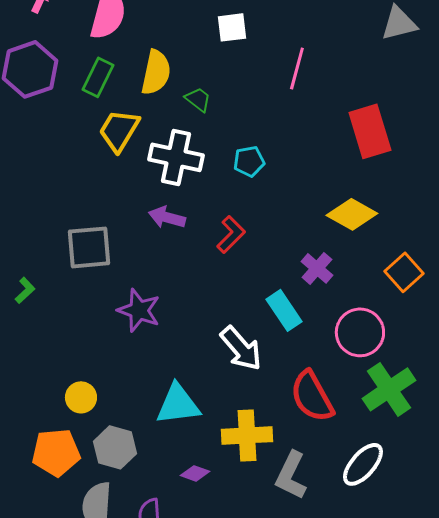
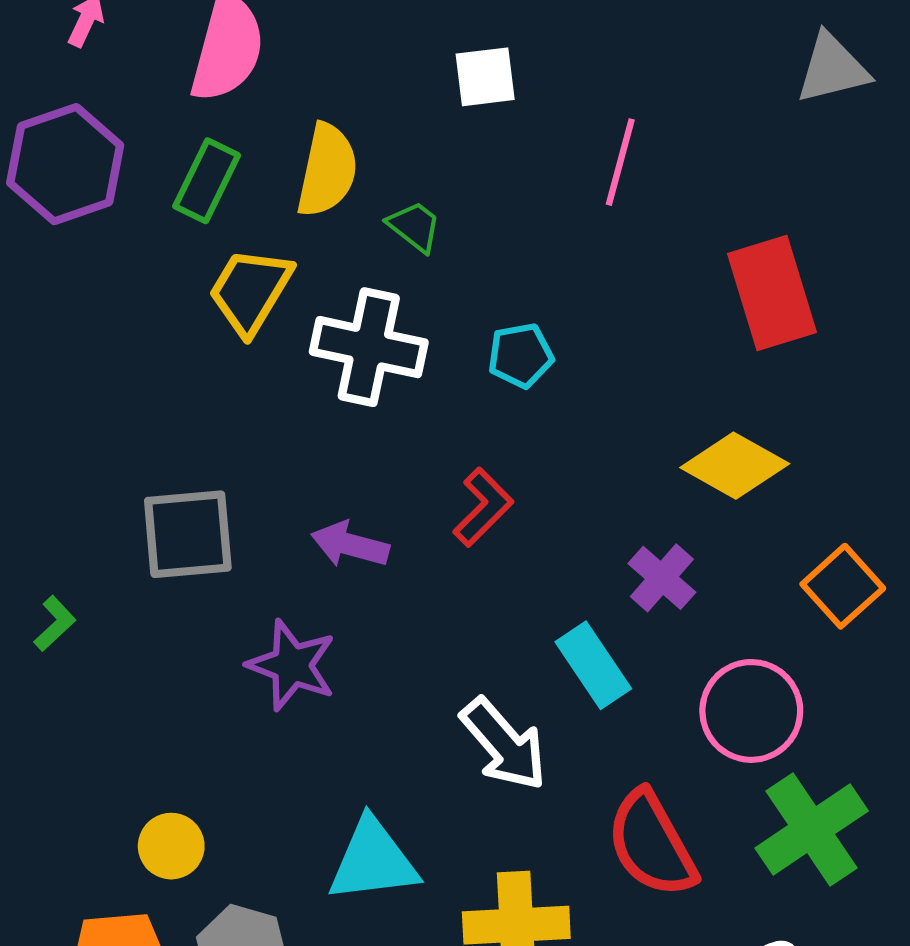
purple arrow: (167, 217) -> (350, 545), moved

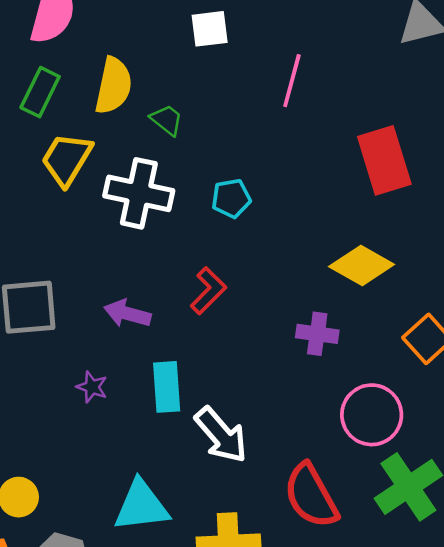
purple cross: (662, 578) -> (317, 334), turned -33
purple star: (292, 665) -> (92, 387), size x0.6
cyan rectangle: (593, 665) -> (167, 387), moved, turned 30

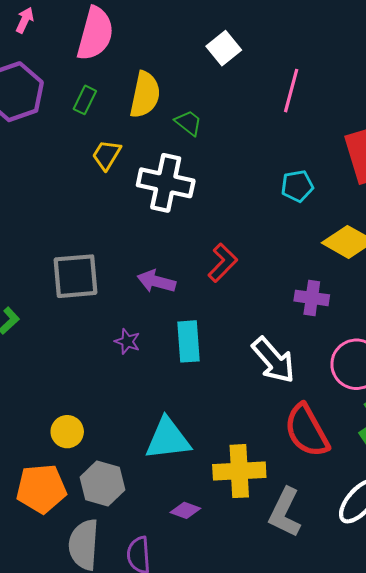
white square: (210, 29) -> (224, 48), turned -32
green rectangle: (40, 92) -> (85, 100), size x0.7
yellow trapezoid: (67, 159) -> (107, 155), size x0.7
cyan pentagon: (231, 198) -> (297, 186), moved
white arrow: (221, 435) -> (273, 360), moved

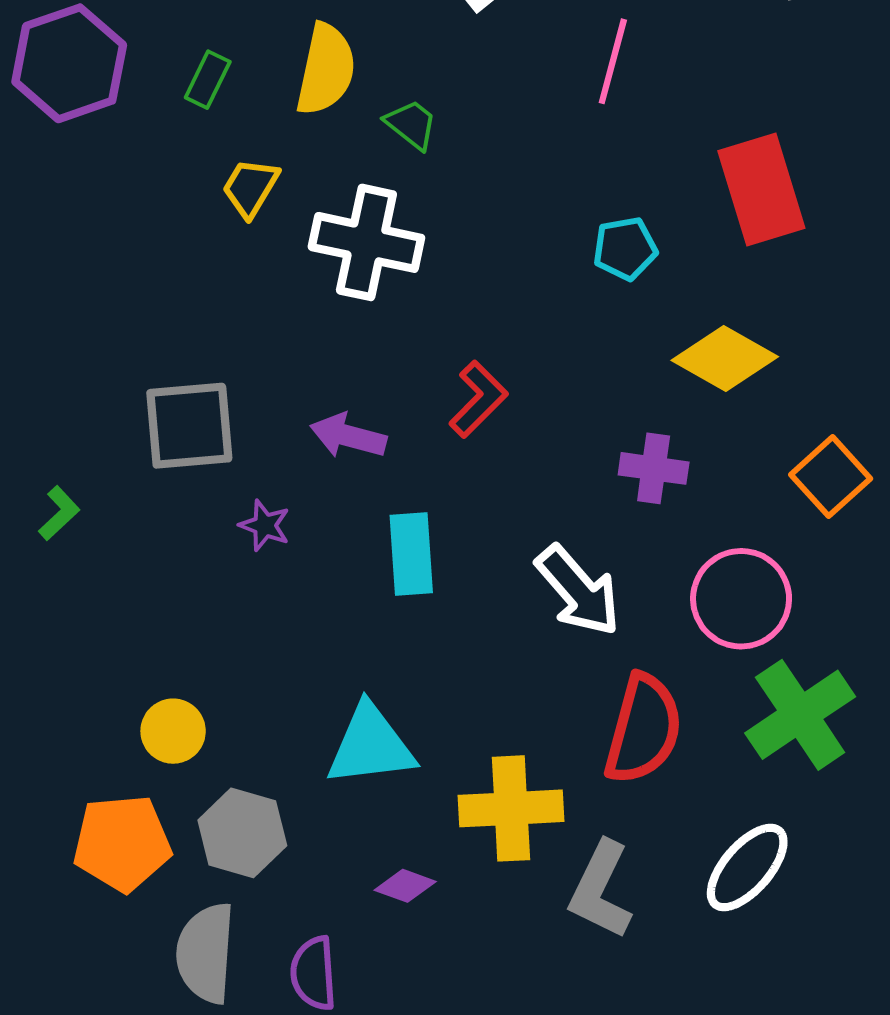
purple star: (127, 341) -> (265, 525), moved
red semicircle: (307, 431) -> (643, 729), turned -136

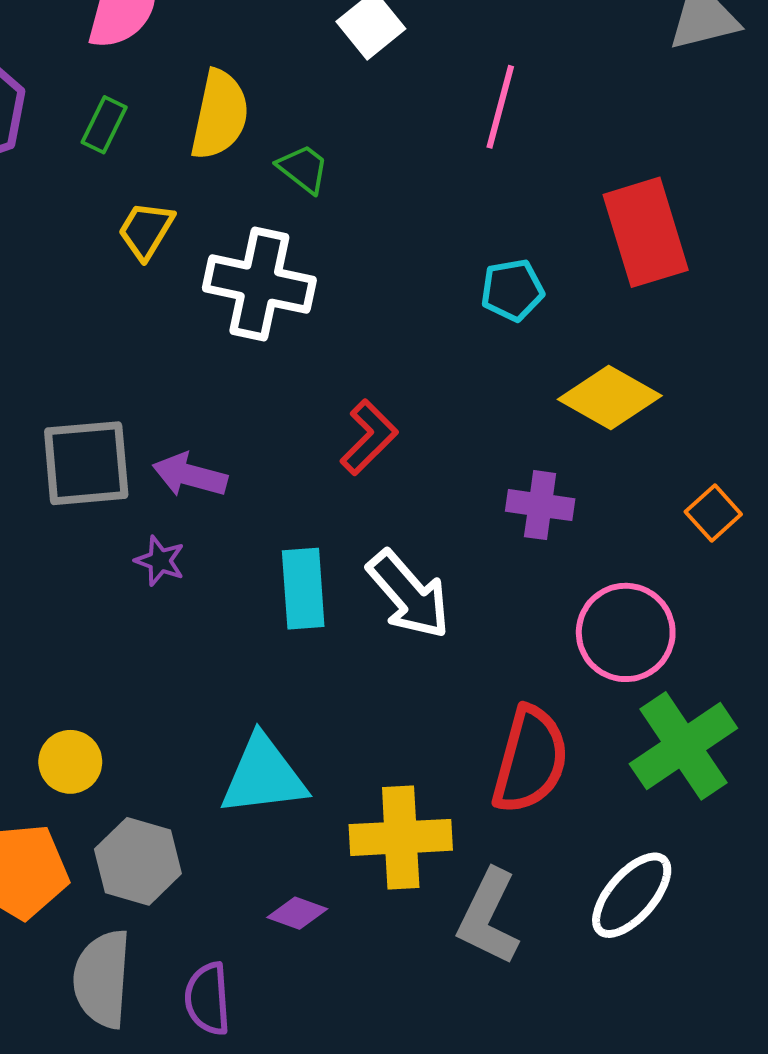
purple arrow: (348, 436) -> (190, 475), moved
orange square: (831, 477) -> (713, 513), size x0.7
white arrow: (578, 591) -> (409, 595), moved

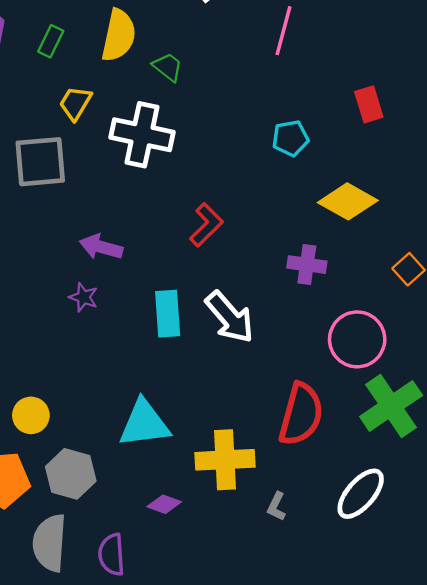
red rectangle: (646, 232) -> (369, 104), size x0.6
gray square: (86, 463) -> (40, 162), moved
gray L-shape: (488, 917) -> (276, 507), size x0.5

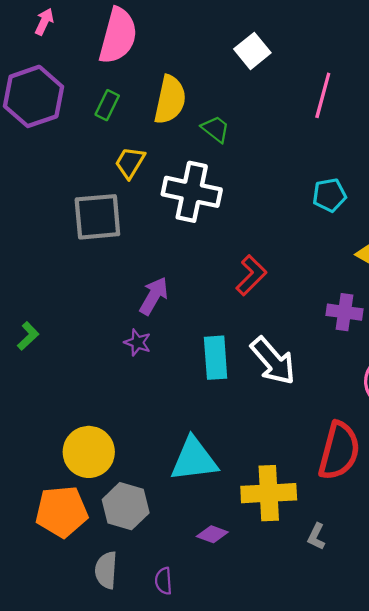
purple arrow: (101, 247) -> (154, 296), turned 105
yellow circle: (31, 415) -> (89, 452), size x1.5
gray semicircle: (50, 543) -> (106, 570), size x0.7
purple semicircle: (112, 555) -> (164, 581), size x0.7

